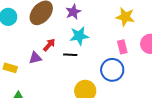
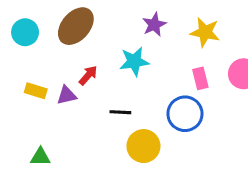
purple star: (73, 12) -> (154, 25), moved
black line: (70, 55) -> (120, 112), moved
yellow rectangle: (10, 68) -> (36, 91), moved

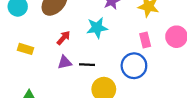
purple triangle: (67, 95) -> (65, 62), moved

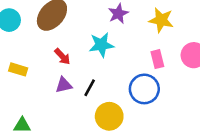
red arrow: (64, 38) -> (62, 56), turned 96
black line: (87, 65) -> (90, 88), turned -64

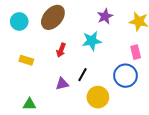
red arrow: (62, 56) -> (61, 50), turned 64
purple triangle: (64, 85) -> (62, 84), moved

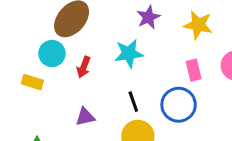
cyan circle: (19, 21) -> (52, 53), moved
black line: (83, 75) -> (133, 102), moved, turned -48

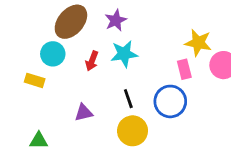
purple star: (148, 17) -> (116, 20), moved
yellow star: (198, 25) -> (198, 43), moved
red arrow: (84, 67) -> (92, 61), moved

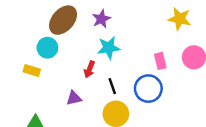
yellow star: (198, 43) -> (180, 19), moved
red arrow: (92, 61) -> (89, 69), moved

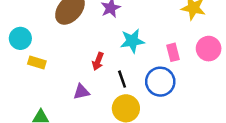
cyan circle: (47, 48) -> (20, 38), moved
cyan star: (109, 48) -> (132, 41), moved

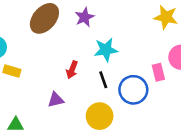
pink rectangle: (173, 52) -> (158, 72), moved
black line: (122, 79) -> (103, 80), moved

